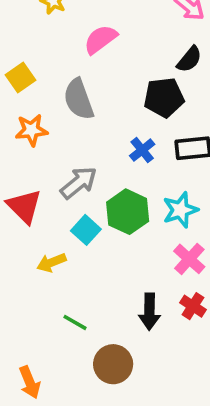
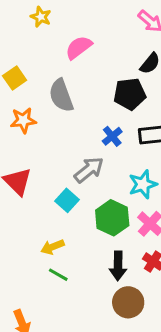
gray arrow: (79, 183) -> (89, 170), moved
green hexagon: (128, 212) -> (112, 218), moved
yellow arrow: (51, 263) -> (52, 247), moved
brown circle: (113, 364) -> (128, 302), moved

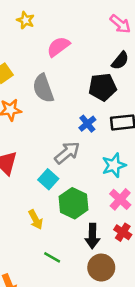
green hexagon: (112, 218) -> (73, 203), moved
yellow arrow: (52, 247) -> (36, 220), turned -96
green line: (58, 275) -> (52, 257), moved

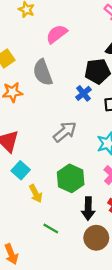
blue cross: (87, 124) -> (83, 93), moved
cyan square: (48, 179) -> (21, 170), moved

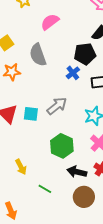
cyan square: (21, 170) -> (31, 114), moved, turned -35
yellow arrow: (36, 194) -> (21, 167), moved
black arrow: (88, 209) -> (77, 172), turned 102

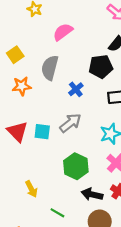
gray semicircle: (38, 55) -> (50, 68), turned 35
blue cross: (73, 73) -> (76, 89), moved

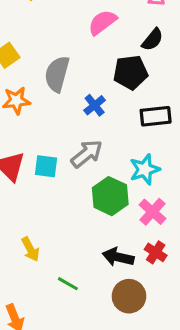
pink semicircle: (63, 32) -> (102, 22), moved
green hexagon: (76, 166) -> (110, 196), moved

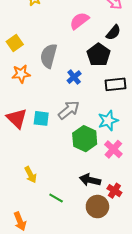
black pentagon: (131, 72) -> (99, 55), turned -30
red cross: (156, 252) -> (114, 191), moved

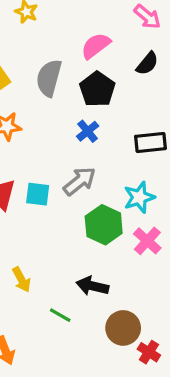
black pentagon: (99, 55) -> (97, 89), moved
gray semicircle: (49, 56) -> (49, 78), moved
black arrow: (90, 180) -> (92, 286), moved
red cross: (114, 191) -> (149, 352), moved

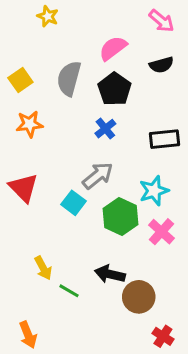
black semicircle: (147, 63) -> (161, 65), turned 35
cyan square: (38, 194) -> (74, 203), moved, turned 30
green line: (60, 315) -> (69, 291), moved
brown circle: (123, 328) -> (139, 297), moved

